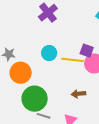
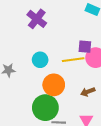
cyan circle: (49, 53) -> (40, 60), moved
orange circle: (21, 73) -> (54, 85), moved

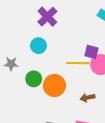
cyan circle: (40, 60) -> (39, 46), moved
green circle: (45, 108) -> (34, 79), moved, size x0.6

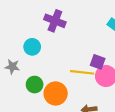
purple cross: (47, 17) -> (55, 21), turned -30
cyan circle: (39, 46) -> (32, 47), moved

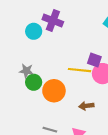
cyan circle: (32, 47) -> (34, 31), moved
gray star: (12, 67) -> (26, 71), moved

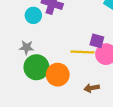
gray star: (26, 71) -> (27, 47), moved
green circle: (34, 82) -> (36, 67), size x1.5

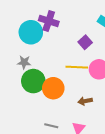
cyan circle: (33, 15) -> (31, 32), size x1.5
purple square: (97, 41) -> (85, 42), moved, turned 32

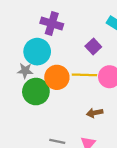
cyan circle: (31, 32) -> (37, 52), moved
orange circle: (53, 88) -> (57, 77), moved

